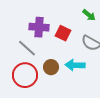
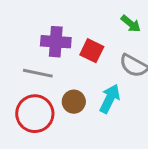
gray line: (27, 48) -> (38, 73), turned -30
cyan arrow: (75, 65) -> (110, 99), turned 114

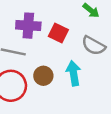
cyan arrow: (110, 99) -> (73, 73), turned -35

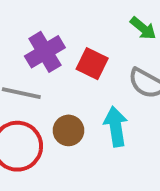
purple cross: (28, 26) -> (45, 52), turned -35

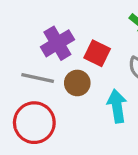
brown circle: (68, 130) -> (77, 83), moved

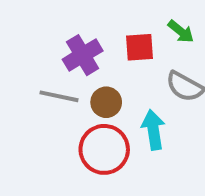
red square: (97, 53) -> (140, 47), moved, turned -30
red circle: (34, 123) -> (104, 149), moved

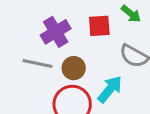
cyan arrow: (153, 130) -> (110, 89), turned 48

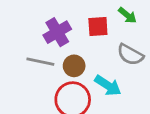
cyan arrow: (110, 89) -> (108, 86), turned 84

